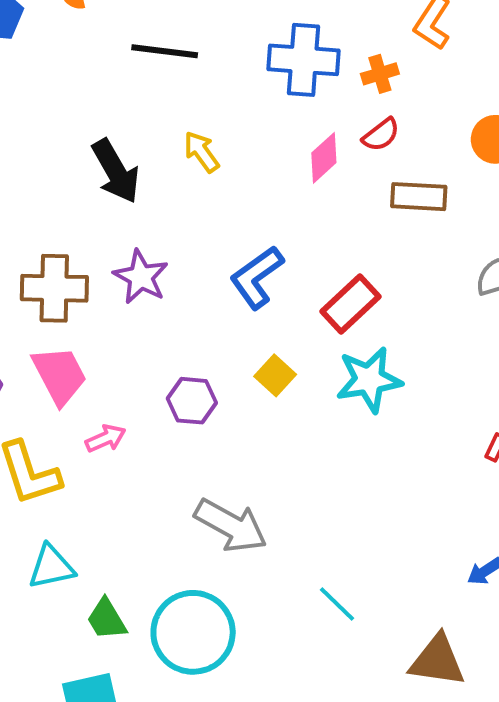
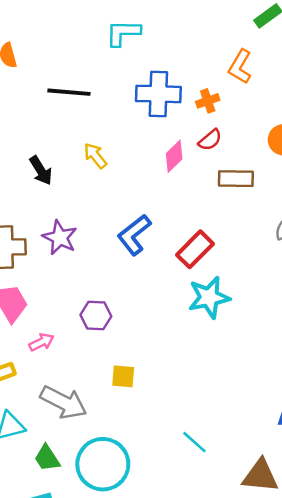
black arrow: (116, 171) -> (41, 170), size x0.7
yellow square: (275, 375) -> (123, 376), moved, turned -35
gray arrow: (231, 525) -> (64, 402), moved

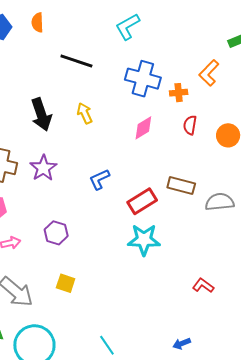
cyan L-shape: (123, 33) -> (128, 27), turned -44
red semicircle: (210, 140) -> (190, 125), moved, turned 126
black arrow: (41, 170) -> (41, 114), size x1.4
brown rectangle: (236, 179) -> (181, 185), moved
blue L-shape: (134, 235) -> (99, 179), size x0.7

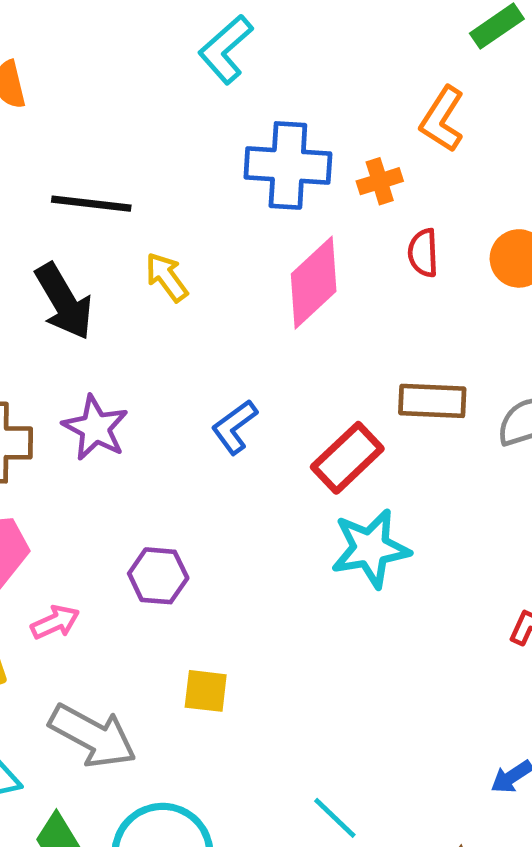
black line: (76, 61) -> (91, 204), moved
pink diamond: (143, 128) -> (314, 283), size x1.5

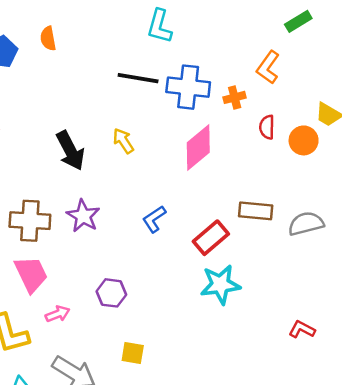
cyan L-shape: (226, 49) -> (159, 26), turned -36
black line: (91, 204) -> (138, 78), moved
red semicircle: (423, 253) -> (267, 127), moved

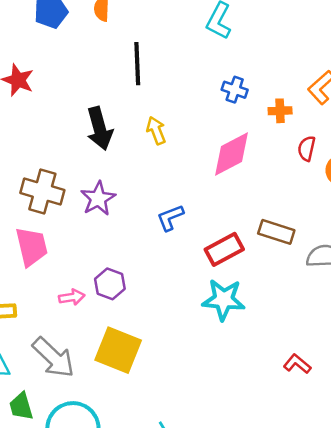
black line: (138, 78) -> (137, 64), moved, turned 66
blue cross: (188, 87) -> (235, 90), size x0.6
pink arrow: (58, 314) -> (72, 297), moved
yellow square: (133, 353) -> (118, 350), size x1.8

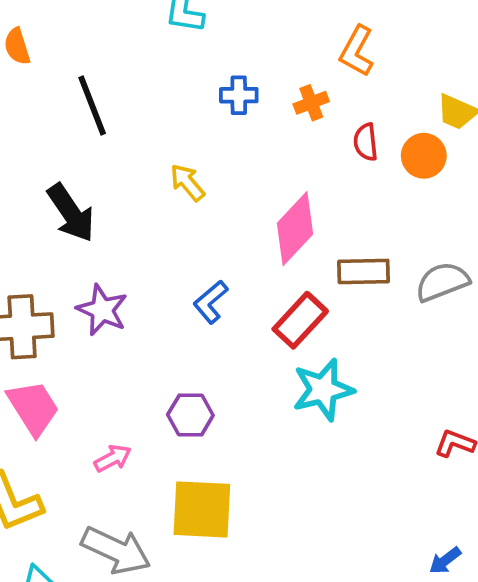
yellow arrow: (156, 130) -> (187, 182), moved
pink diamond: (232, 154) -> (295, 229), moved
purple hexagon: (110, 284) -> (190, 415), moved

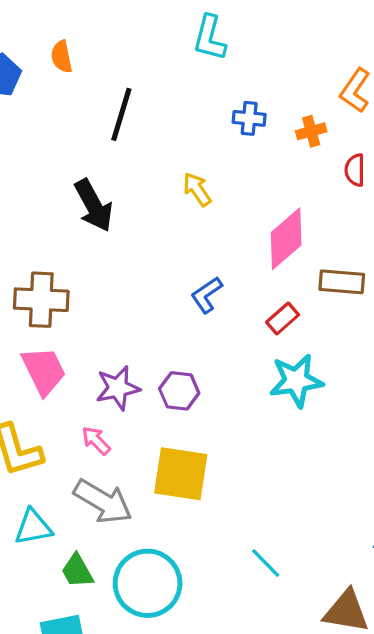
black line: (92, 105) -> (121, 114), turned 32
purple star: (102, 310) -> (118, 388), moved, turned 30
red rectangle: (300, 320) -> (283, 318), size x0.7
pink arrow: (113, 458) -> (96, 441), moved, turned -112

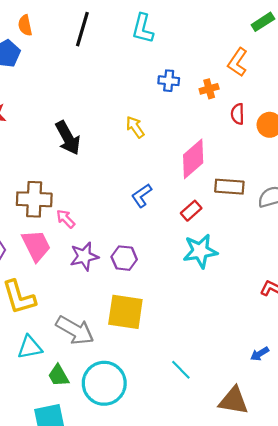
orange semicircle: (62, 57) -> (25, 25), moved
black line: (121, 114) -> (82, 29), moved
pink arrow: (96, 441) -> (66, 219), moved

